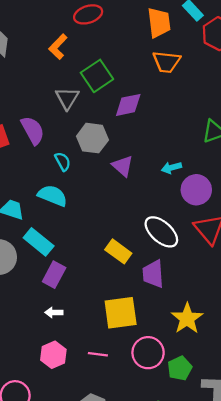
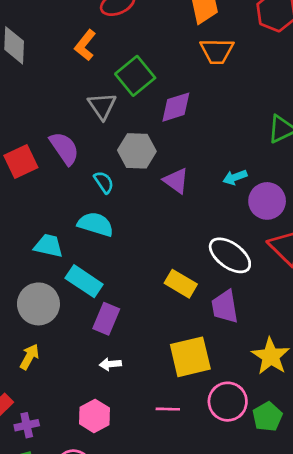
pink hexagon: (53, 355) -> (95, 416), moved

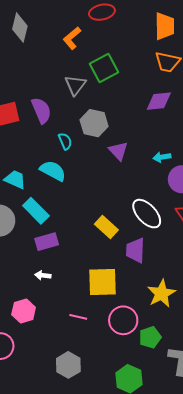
purple diamond: (176, 107) -> (159, 101), moved
purple rectangle: (106, 319) -> (47, 242), turned 40

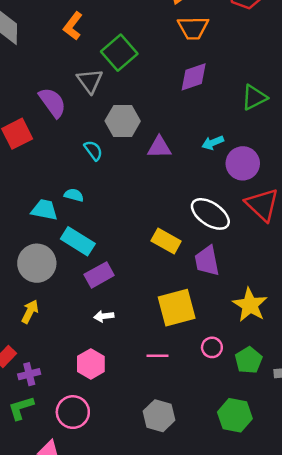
purple semicircle: (41, 110) -> (52, 102), moved
purple triangle: (118, 151) -> (159, 147), turned -35
cyan semicircle: (53, 171) -> (74, 195), moved, size x0.6
pink circle: (123, 320) -> (212, 347), size x0.6

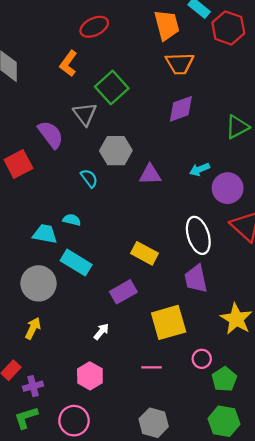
white ellipse: (210, 214) -> (198, 235), turned 39
yellow rectangle: (166, 241) -> (144, 253), moved
purple rectangle: (99, 275) -> (123, 292), moved
white arrow: (104, 316) -> (101, 332), turned 138
green pentagon: (249, 360) -> (224, 379), moved

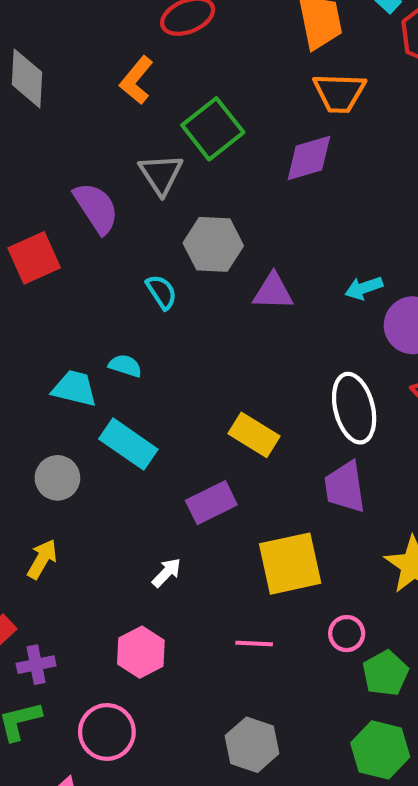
purple diamond: (181, 109) -> (309, 158), moved
gray circle: (38, 283) -> (57, 478), size x0.7

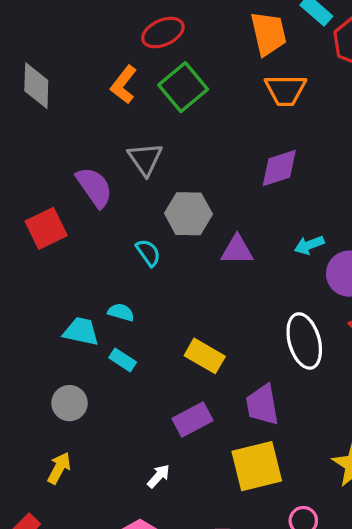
green square: (213, 129) -> (183, 87), moved
purple diamond: (309, 158) -> (279, 168), moved
yellow rectangle: (254, 435) -> (205, 356), moved
cyan rectangle: (128, 444) -> (123, 360), moved, size x0.6
purple trapezoid: (345, 487) -> (262, 405), moved

